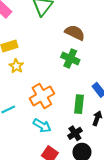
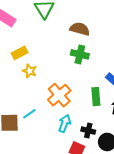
cyan arrow: (42, 126) -> (65, 123), turned -90
black cross: (75, 133) -> (88, 131), moved, turned -32

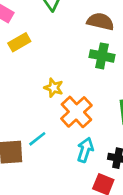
yellow rectangle: (20, 53) -> (19, 42), moved
yellow star: (30, 71) -> (54, 88), moved

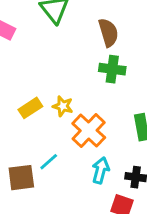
brown semicircle: (100, 22) -> (108, 33), turned 64
yellow rectangle: (19, 42) -> (30, 108), moved

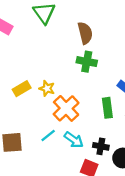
cyan line: (49, 162) -> (48, 135), moved
cyan arrow: (101, 170) -> (74, 140), turned 108

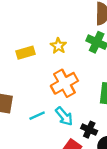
yellow star: (47, 88) -> (58, 46), moved
cyan line: (48, 135) -> (37, 116), moved

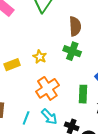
cyan line: (37, 116) -> (26, 118), turned -40

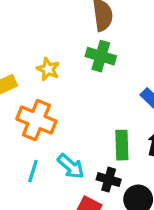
orange cross: (47, 88) -> (36, 120), moved, turned -30
green rectangle: (83, 94) -> (122, 145), moved

